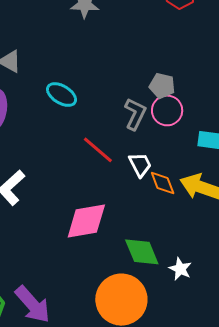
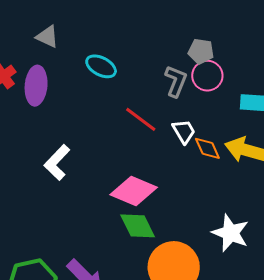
pink diamond: (86, 221) -> (134, 191), turned 36
green diamond: (142, 252) -> (138, 226), moved
white star: (180, 269) -> (230, 233), size x1.6

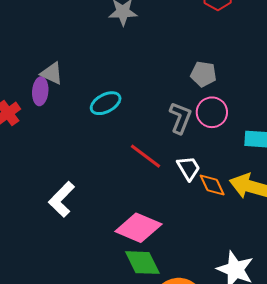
gray pentagon: (201, 51) -> (203, 74), moved
cyan ellipse: (101, 66) -> (106, 103), turned -56
purple ellipse: (36, 86) -> (40, 91), moved, size x0.7

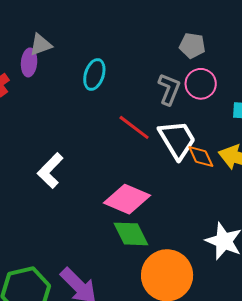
gray triangle: (52, 73) -> (41, 45), turned -45
cyan ellipse: (106, 103) -> (94, 74), turned -44
white trapezoid: (189, 168) -> (177, 140), size x1.6

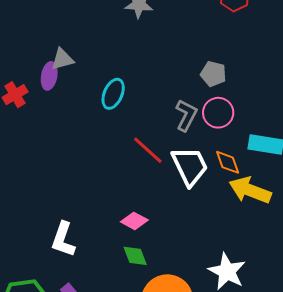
orange diamond: (201, 156) -> (228, 162), moved
white L-shape: (50, 171) -> (63, 239), moved, turned -30
pink diamond: (127, 199) -> (134, 221), size x0.6
green diamond: (131, 234) -> (135, 256), size x0.7

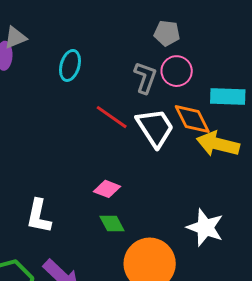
orange diamond: (228, 162) -> (192, 119), size x1.4

